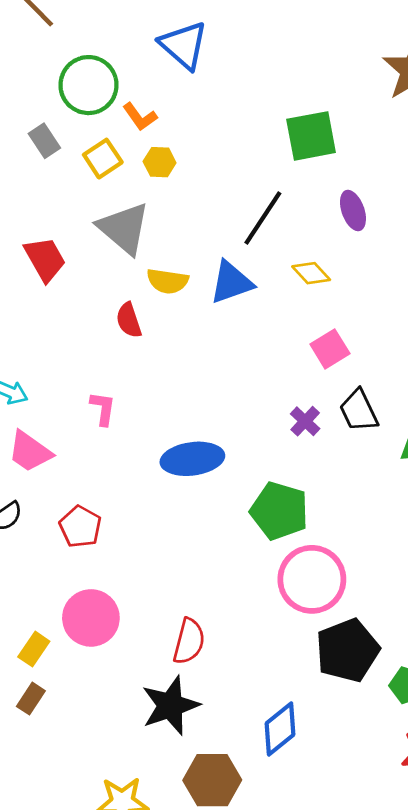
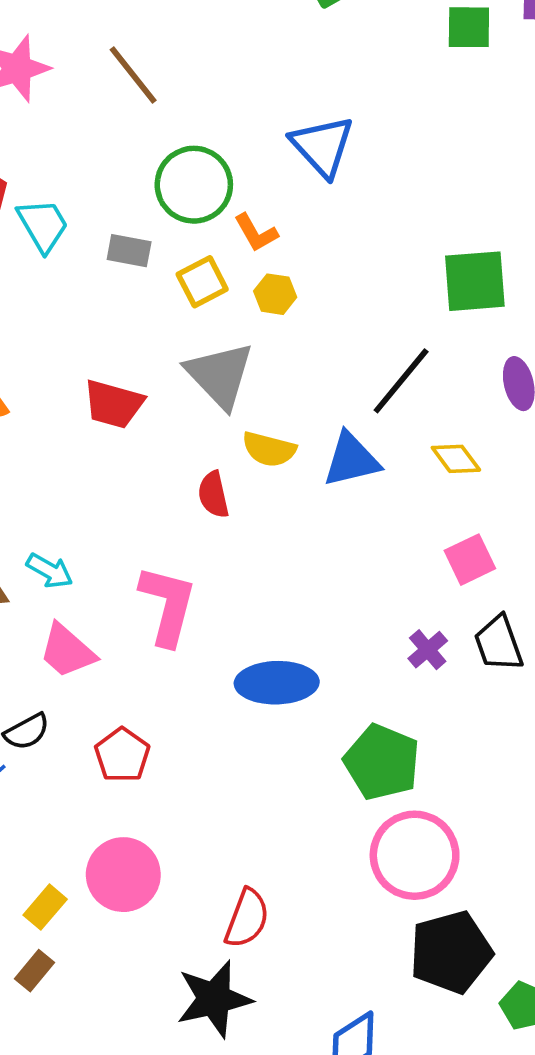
gray rectangle: (44, 141) -> (129, 251), turned -52
red trapezoid: (45, 259) -> (114, 404), turned 129
pink L-shape: (103, 409) -> (168, 605), size x1.8

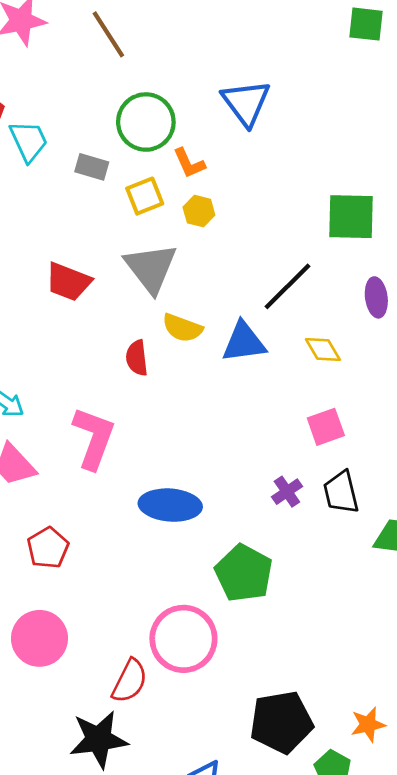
pink circle: (415, 855) -> (183, 639), moved

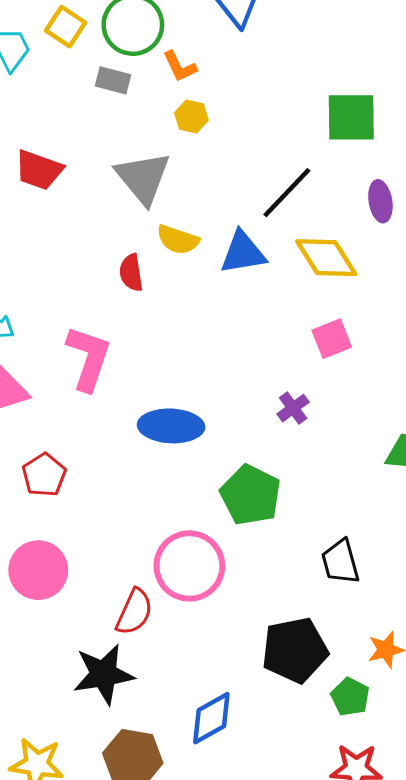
gray rectangle: (92, 167) -> (113, 80), moved
yellow square: (145, 196) -> (66, 27), moved, turned -33
red trapezoid: (68, 282) -> (39, 170), moved
yellow diamond: (323, 350) -> (326, 258), size x1.6
black trapezoid: (341, 492) -> (340, 562), moved

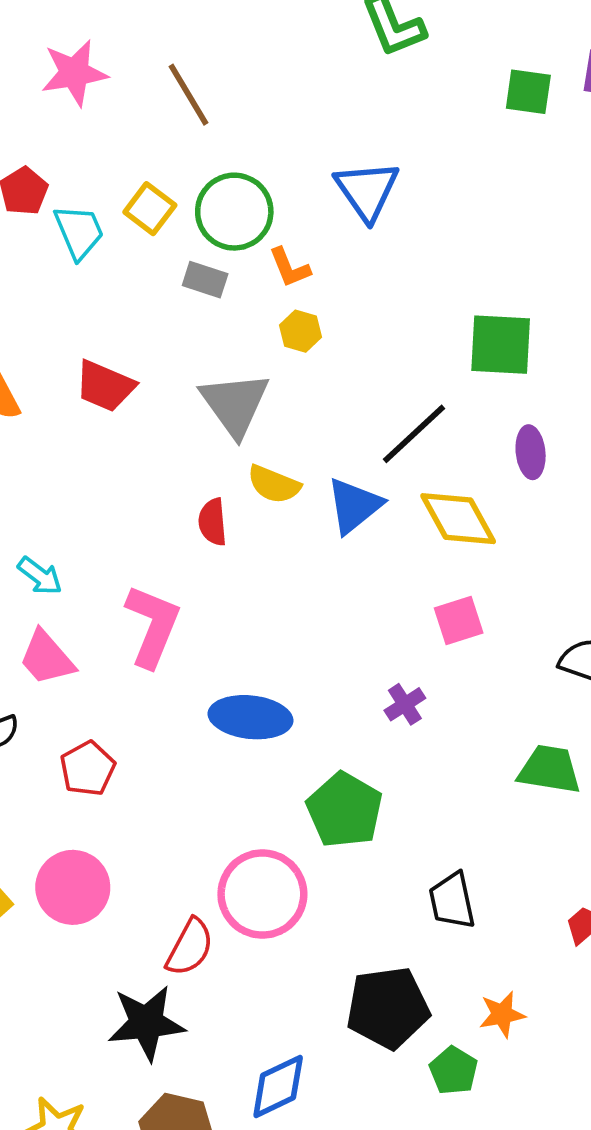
blue triangle: (243, 253) -> (354, 506), turned -33

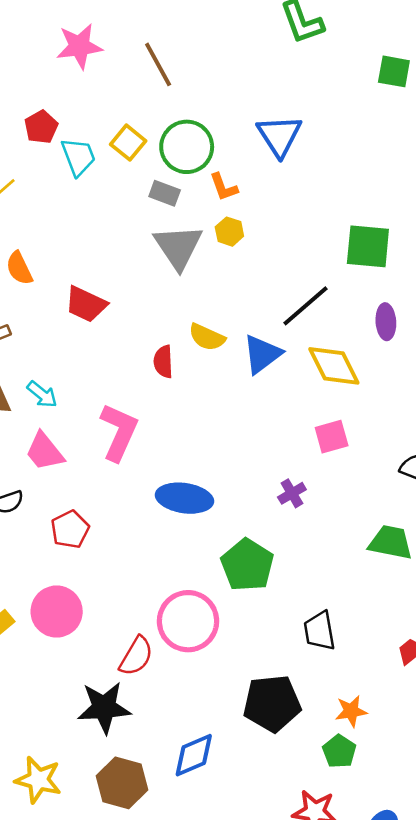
red trapezoid: (105, 386) -> (86, 304), moved
gray triangle: (235, 404) -> (178, 247), moved
green pentagon: (454, 1071) -> (339, 751), moved

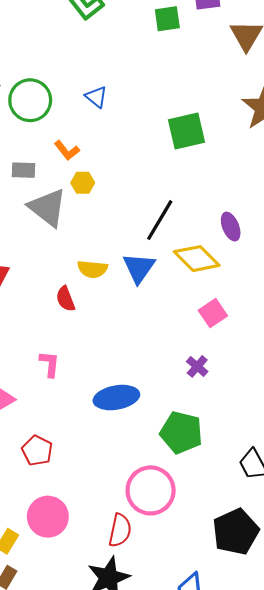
blue triangle: (279, 136) -> (96, 97), size x0.6
green circle: (187, 147) -> (30, 100), moved
green square: (368, 246) -> (187, 131), moved
purple ellipse: (386, 322) -> (231, 227), moved
pink L-shape: (119, 432) -> (50, 364), size x0.6

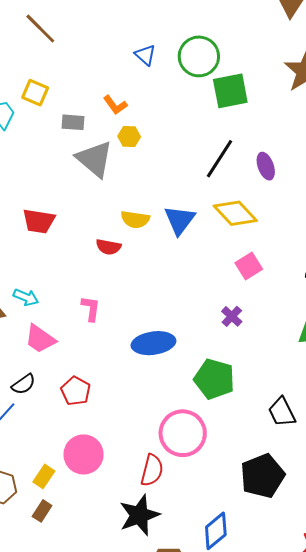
green circle: (30, 100) -> (199, 56), moved
black line: (160, 220) -> (219, 159), moved
purple ellipse: (231, 227) -> (266, 166), moved
red semicircle: (66, 299) -> (108, 247), turned -60

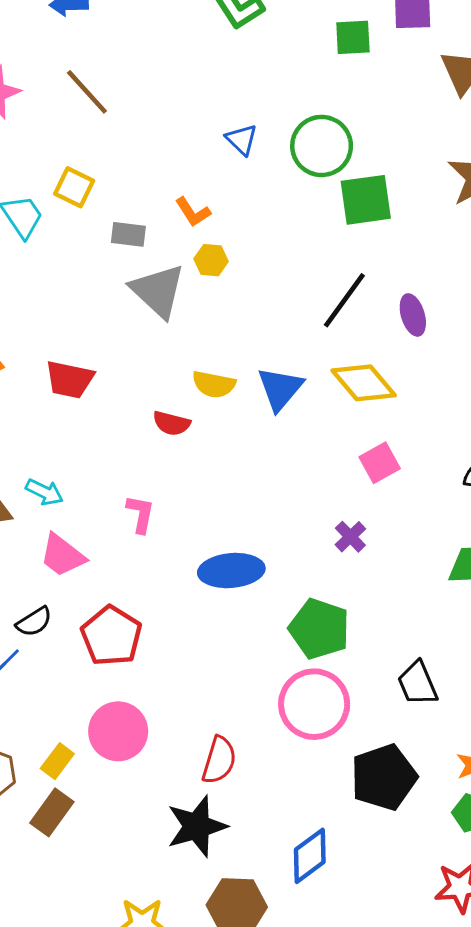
red pentagon: (76, 391) -> (111, 636), size x1.4
pink circle: (183, 433) -> (314, 704), moved
brown rectangle: (42, 511) -> (52, 812), size x1.4

